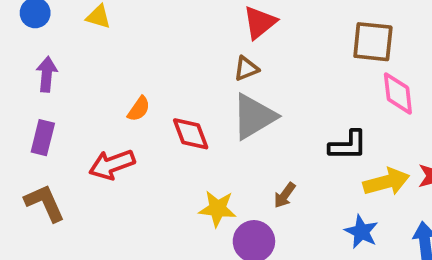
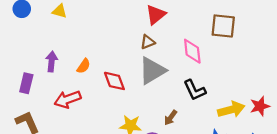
purple arrow: (47, 74) -> (52, 62), moved
pink diamond: (398, 93) -> (192, 51), moved
black L-shape: (348, 145) -> (195, 90), moved, turned 65

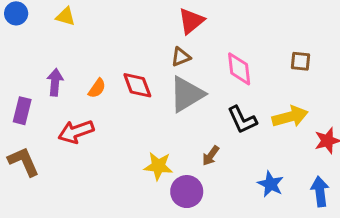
brown square: (223, 26) -> (300, 61), moved, size x0.6
red diamond: (114, 81) -> (137, 85), moved
yellow arrow: (231, 110) -> (290, 117), moved

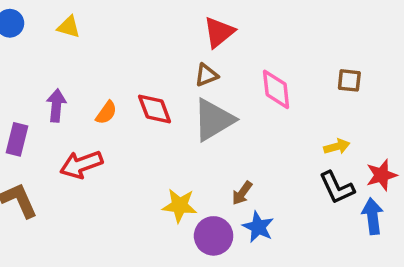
yellow arrow: (290, 117) -> (337, 147), size x0.6
black L-shape: (242, 120) -> (337, 188), moved
blue star: (271, 184) -> (258, 227), moved
blue arrow: (320, 192) -> (373, 216), moved

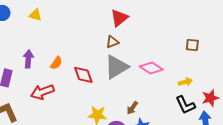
pink diamond: (276, 89) -> (151, 68), moved, turned -50
red diamond: (155, 109) -> (83, 75), moved

